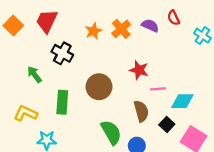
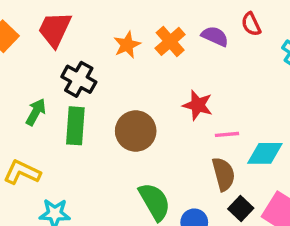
green arrow: (34, 74) -> (36, 112), turned 66
green rectangle: (62, 102) -> (75, 126), moved
brown semicircle: (141, 111) -> (224, 174), moved
black square: (167, 125) -> (241, 209), moved

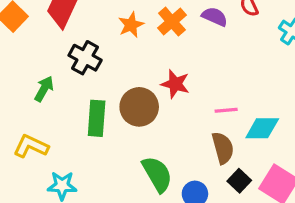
red star: (198, 105) -> (175, 84), moved
green rectangle: (75, 126) -> (97, 118), moved

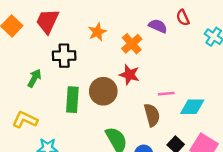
orange cross: (172, 22) -> (132, 44), moved
black cross: (85, 58) -> (64, 56), turned -30
brown semicircle: (223, 148) -> (152, 115), moved

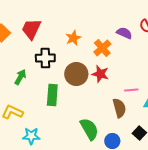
brown circle: (103, 91) -> (76, 74), moved

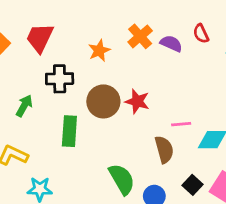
orange cross: (102, 48) -> (140, 36), moved

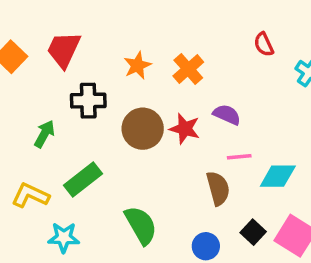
orange cross: (140, 36) -> (188, 69), moved
purple semicircle: (171, 43) -> (227, 115), moved
green rectangle: (69, 131) -> (83, 180), moved, turned 48
green semicircle: (122, 179) -> (141, 225), moved

